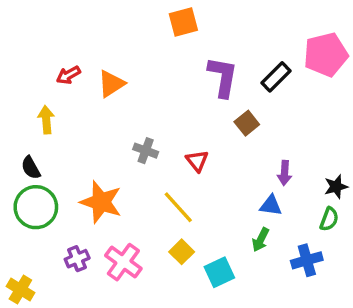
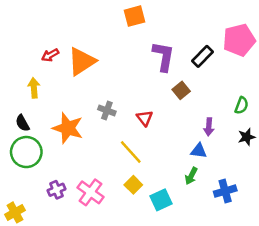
orange triangle: (111, 84) -> (82, 61), size x1.4
orange star: (101, 202) -> (68, 128), moved
green semicircle: (329, 219) -> (242, 105), moved
yellow cross: (20, 289) -> (15, 212), turned 30

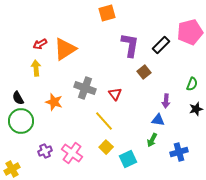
yellow arrow: (34, 88) -> (36, 68), moved
gray cross: (107, 110) -> (85, 88), size x1.5
orange star: (68, 128) -> (54, 102), size x0.7

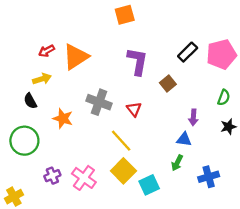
pink pentagon: (190, 32) -> (221, 54), moved
purple L-shape: (130, 45) -> (137, 61), moved
yellow arrow: (36, 68) -> (42, 79), turned 77
black semicircle: (18, 98) -> (30, 101), moved
yellow square: (106, 147) -> (123, 171), size x1.5

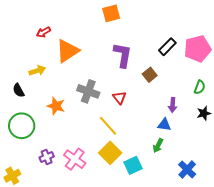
red arrow: (47, 51) -> (43, 32), moved
black semicircle: (30, 101) -> (19, 90), moved
blue cross: (209, 177) -> (187, 169), moved, turned -30

